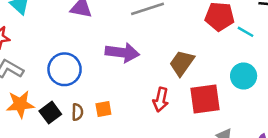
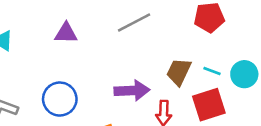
cyan line: (245, 32) -> (212, 71), moved
purple arrow: (122, 53) -> (132, 91), moved

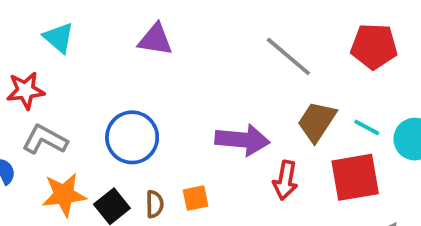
gray line: (134, 22) -> (288, 56), moved, turned 60

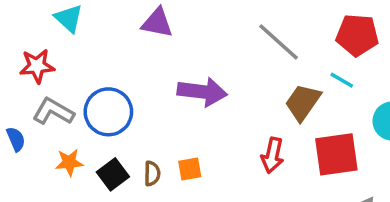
cyan line: (367, 127) -> (342, 80), moved
blue circle: (132, 137) -> (108, 112), moved
purple arrow: (242, 140) -> (202, 92), moved
orange star: (64, 195) -> (69, 162), size x0.7

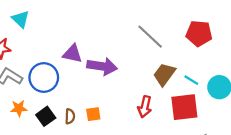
purple triangle: (157, 23) -> (72, 54), moved
cyan line: (342, 80) -> (191, 80), moved

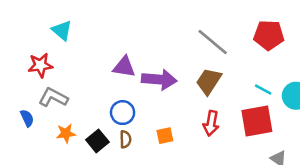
brown trapezoid: (164, 74) -> (209, 81), moved
blue circle: (44, 78) -> (123, 113), moved, size x0.7
orange square: (93, 114) -> (165, 136), moved

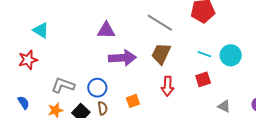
purple triangle: (124, 67) -> (106, 30), moved
gray L-shape: (53, 97) -> (63, 85), moved
red square: (257, 121) -> (203, 79), size x0.6

